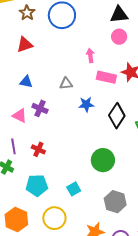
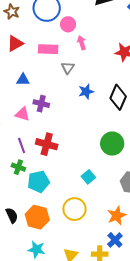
pink circle: (119, 37) -> (68, 24), moved
pink rectangle: (106, 77) -> (48, 49), moved
gray triangle: (66, 83) -> (68, 68), moved, turned -40
red cross: (38, 149) -> (47, 144), size x1.5
cyan pentagon: (37, 185) -> (39, 182), moved

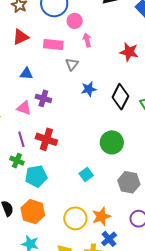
yellow circle: (74, 209) -> (75, 218), moved
orange star: (117, 216) -> (101, 216), moved

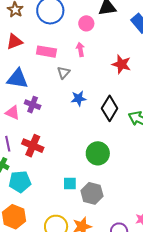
pink circle: (75, 21) -> (86, 23), moved
blue triangle: (26, 74) -> (17, 79), size x1.6
cyan square: (86, 174) -> (70, 183), turned 32
gray hexagon: (129, 182) -> (92, 193), moved

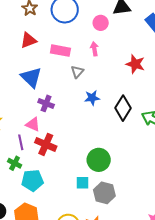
blue triangle: (17, 79) -> (31, 77), turned 35
pink triangle: (13, 113) -> (33, 124), moved
green circle: (98, 153) -> (99, 160), moved

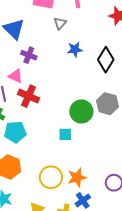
gray hexagon: (104, 193) -> (107, 104), moved

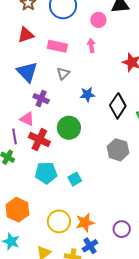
gray triangle: (60, 23) -> (63, 73), moved
green circle: (81, 111) -> (69, 128), moved
cyan pentagon: (15, 132) -> (46, 173), moved
cyan square: (65, 134) -> (75, 179), turned -32

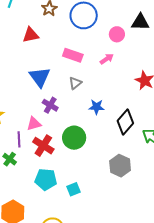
red triangle: (26, 35) -> (31, 35), moved
pink arrow: (91, 46) -> (107, 59), turned 56
pink triangle: (27, 119) -> (34, 124), turned -49

